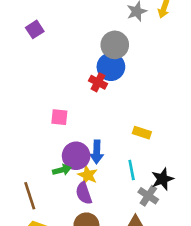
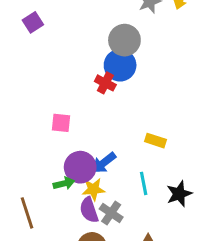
blue arrow: (97, 152) -> (104, 163), turned 50
yellow star: (88, 175) -> (93, 189), turned -30
gray cross: (148, 196) -> (111, 213), moved

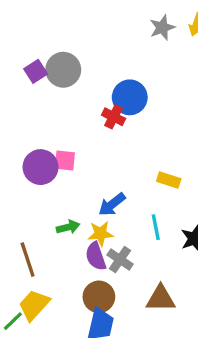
purple square: (33, 22) -> (36, 71), moved
gray circle: (124, 40) -> (63, 70), moved
purple circle: (80, 167) -> (41, 167), moved

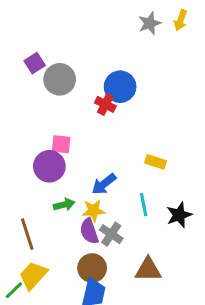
gray circle: (63, 70) -> (60, 79), moved
purple circle: (41, 167) -> (49, 166), moved

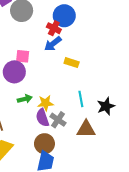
yellow rectangle: (155, 162) -> (72, 63), moved
blue arrow: (104, 184) -> (53, 44), moved
brown triangle: (148, 270) -> (86, 129), moved

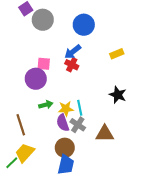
red cross: (54, 28) -> (72, 65), moved
yellow rectangle: (72, 63) -> (117, 54), moved, turned -40
cyan line: (81, 99) -> (80, 108), moved
black star: (106, 106) -> (118, 95), moved, turned -30

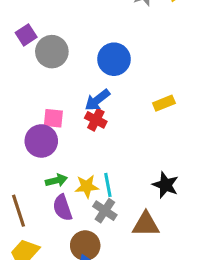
black star: (118, 95) -> (165, 185), moved
purple semicircle: (63, 123) -> (62, 208), moved

